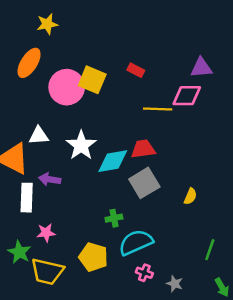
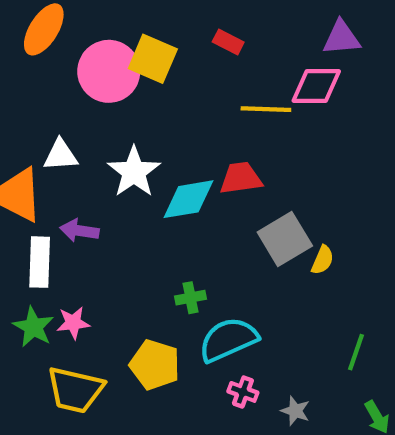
gray square: (144, 183) -> (285, 239), moved
green star: (19, 252) -> (33, 327), moved

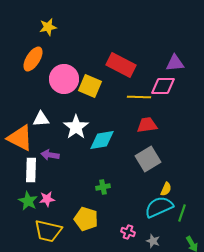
red rectangle: (228, 42) -> (121, 65), size x2.0
yellow square: (153, 59) -> (90, 86), moved
red trapezoid: (241, 178) -> (147, 125), moved
yellow semicircle: (323, 260) -> (166, 189), moved
cyan semicircle: (228, 340) -> (159, 207), moved

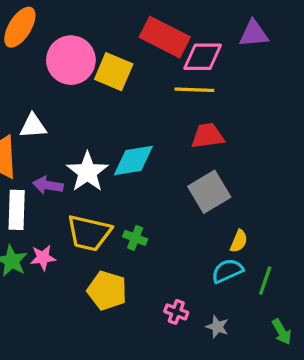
pink diamond: (163, 86) -> (203, 57), moved
white star: (76, 127) -> (87, 172), moved
green cross: (103, 187) -> (135, 238), turned 32
cyan semicircle: (159, 207) -> (227, 271), size x0.7
yellow trapezoid: (48, 231) -> (89, 233), moved

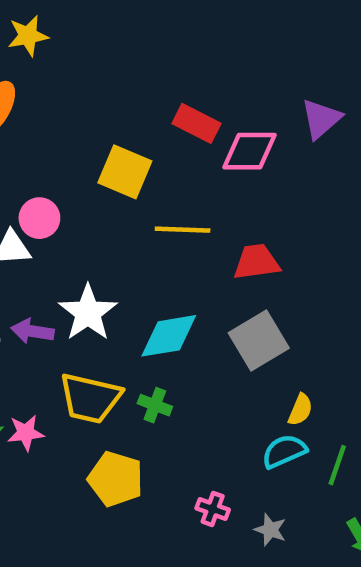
purple triangle: (254, 34) -> (321, 119), turned -36
red rectangle: (165, 37) -> (196, 123), size x0.7
pink circle: (71, 60) -> (39, 218), moved, size x0.6
yellow line: (194, 90) -> (183, 230), moved
cyan diamond: (133, 160) -> (169, 336), moved

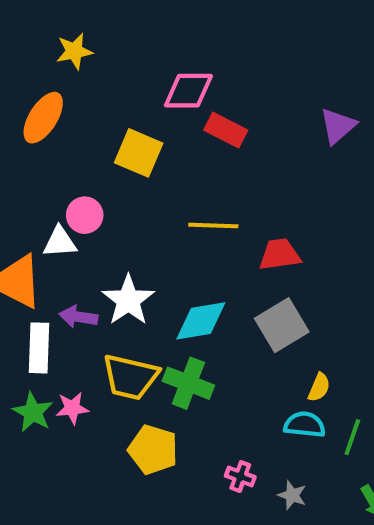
pink diamond: (250, 151) -> (188, 91), moved
yellow square: (125, 172) -> (139, 153), moved
green cross: (155, 405) -> (188, 383), size x1.6
cyan semicircle: (284, 451) -> (305, 425), turned 30

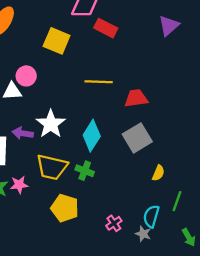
cyan diamond: (201, 321) -> (92, 136), turned -48
green cross: (188, 383) -> (85, 171), size x0.7
cyan semicircle: (305, 425) -> (151, 216), moved, turned -80
pink cross: (240, 477) -> (114, 223), turned 35

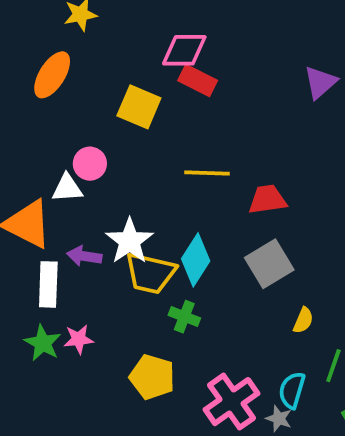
red rectangle: (106, 28) -> (198, 80), moved
yellow trapezoid: (52, 167) -> (150, 273), moved
pink cross: (114, 223) -> (232, 402), size x2.0

